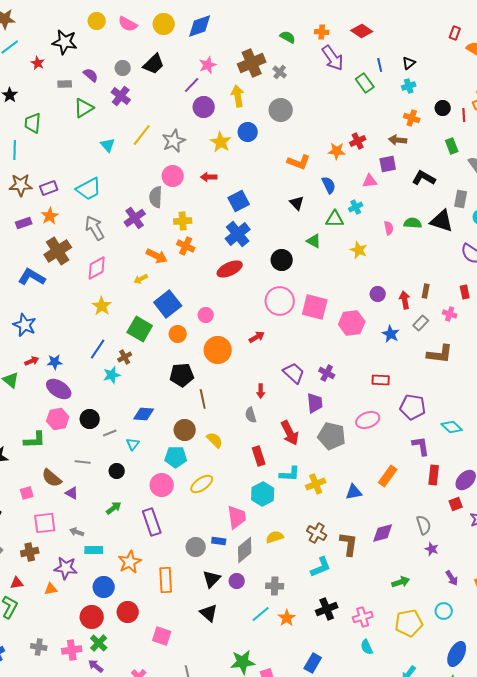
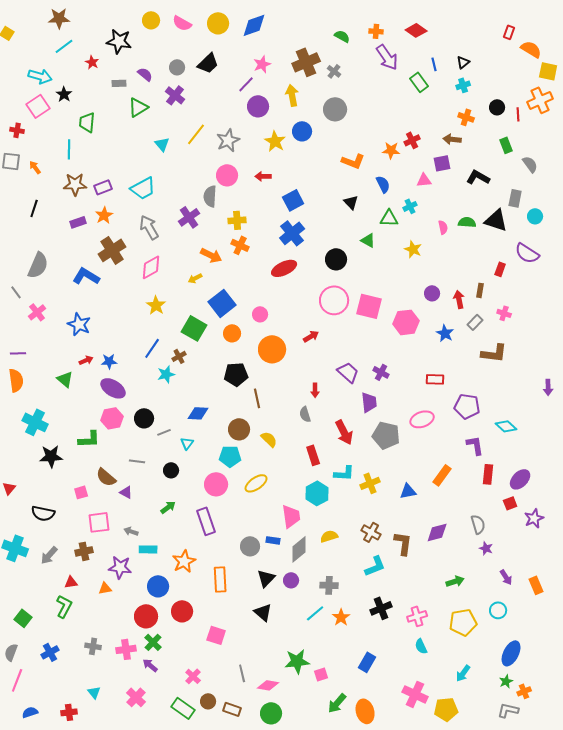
red rectangle: (465, 292) -> (500, 269), moved, turned 32

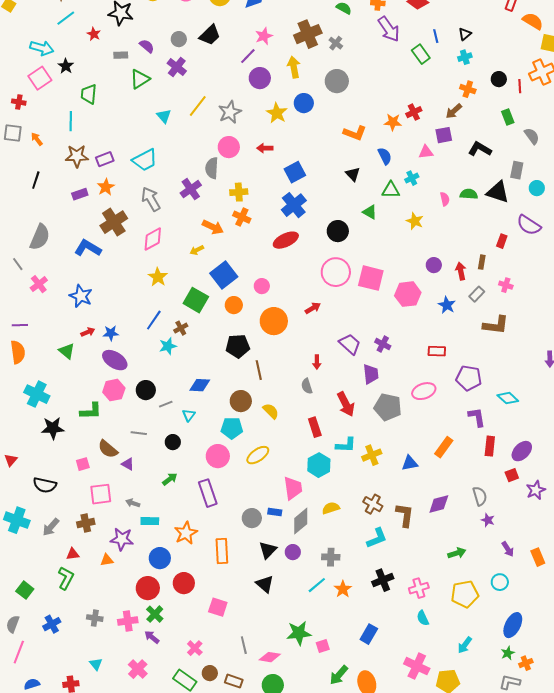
brown arrow: (452, 139) -> (454, 111), turned -48

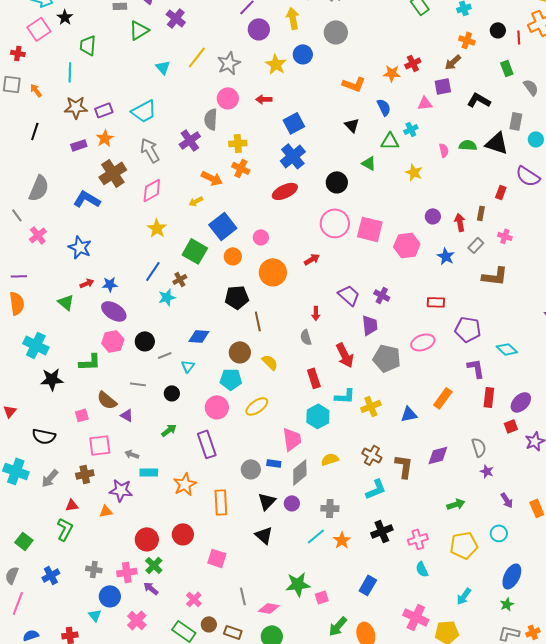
blue circle: (160, 558) -> (110, 596), moved
orange cross: (526, 663) -> (533, 632), moved

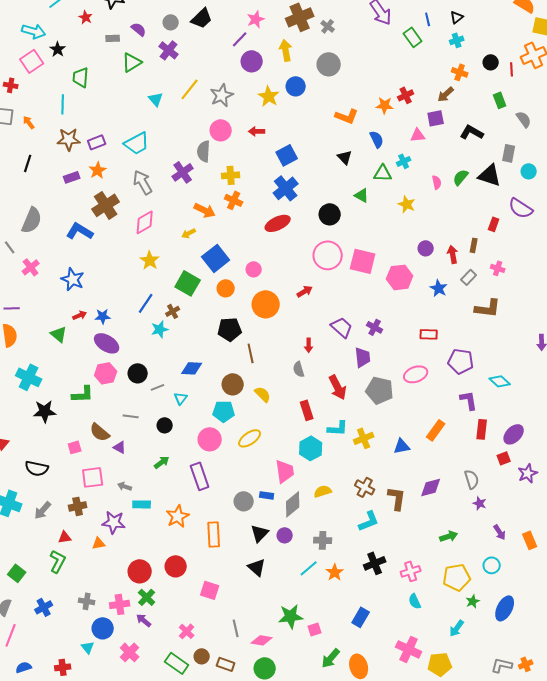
green semicircle: (468, 145) -> (461, 177), turned -54
green star: (507, 604) -> (473, 601), moved

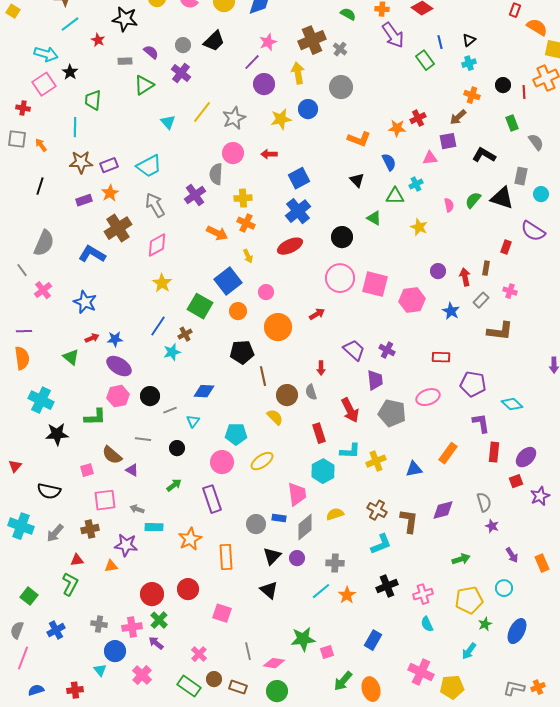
yellow star: (269, 96) -> (281, 119), turned 30
yellow arrow: (189, 233) -> (248, 256), moved, turned -88
brown circle: (233, 384) -> (287, 395), moved

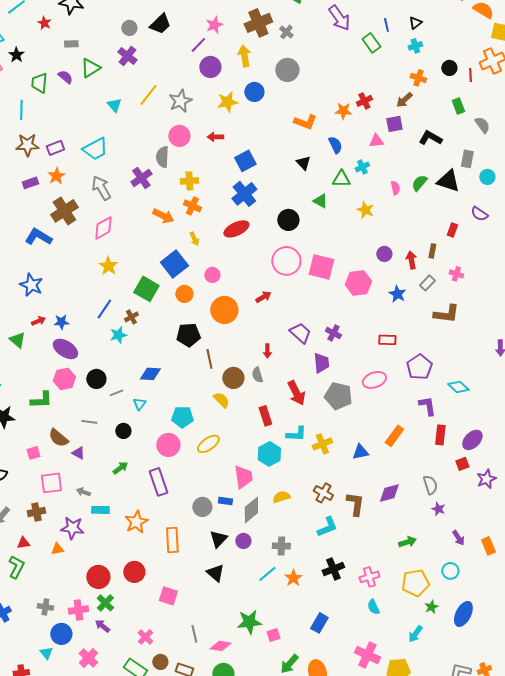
purple semicircle: (151, 52) -> (65, 77), moved
purple semicircle: (533, 231) -> (479, 214), size x0.7
purple pentagon: (473, 384) -> (419, 367), turned 30

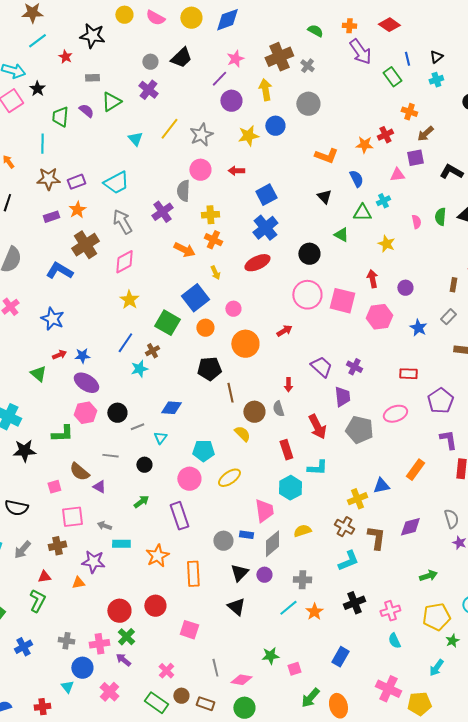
orange cross: (418, 78) -> (409, 112), moved
green semicircle: (419, 183) -> (440, 217), turned -36
red arrow: (411, 260) -> (372, 279), moved
yellow cross: (322, 444) -> (357, 499), moved
green star: (249, 622) -> (270, 656), size x0.7

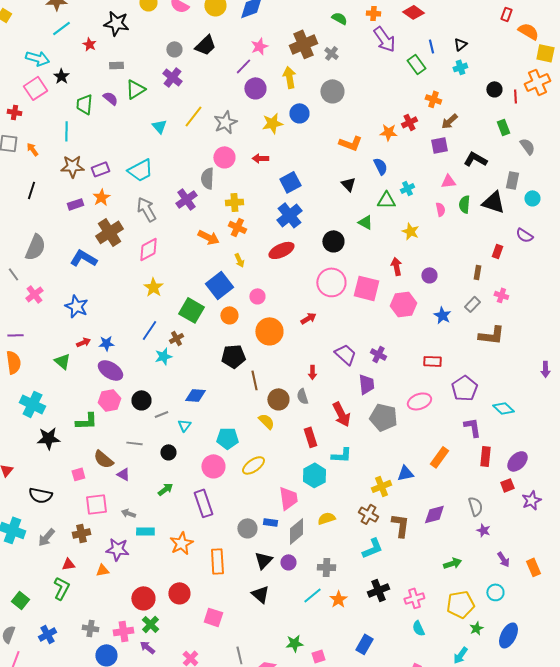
pink triangle: (397, 175) -> (448, 181), moved

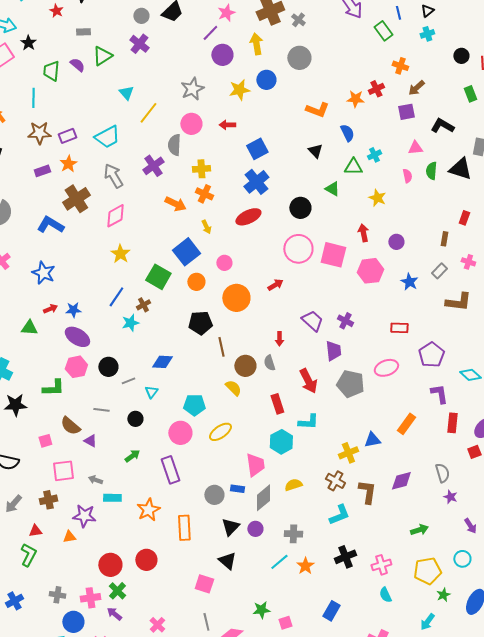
yellow line: (193, 116) -> (148, 113), moved
green triangle: (62, 361) -> (29, 328), turned -36
pink square: (213, 617) -> (204, 584), moved

